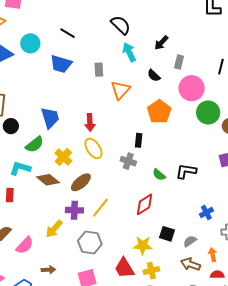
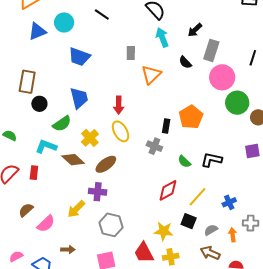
gray rectangle: (179, 62) -> (211, 50), size x1.5
blue trapezoid: (61, 64) -> (79, 57), moved
orange pentagon: (159, 112) -> (191, 117), moved
yellow line: (100, 208) -> (198, 197), moved
orange arrow: (213, 255) -> (233, 235), moved

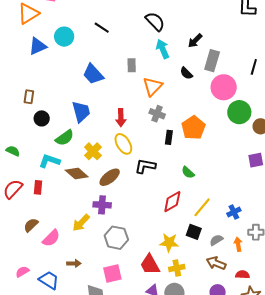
blue trapezoid: (79, 57) -> (93, 74), moved, turned 30
brown rectangle: (27, 82) -> (29, 97), size x0.6
gray cross: (154, 146) -> (157, 114), moved
black L-shape: (212, 160) -> (145, 166), moved

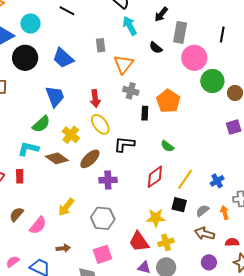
black circle: (42, 118) -> (25, 58), moved, size x1.6
purple cross: (102, 205) -> (108, 180), moved

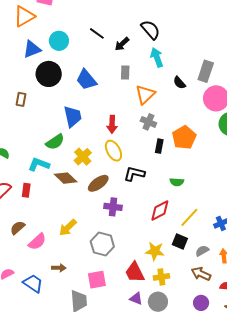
black arrow: (161, 14) -> (122, 44), moved
green semicircle: (167, 146) -> (177, 182), turned -40

